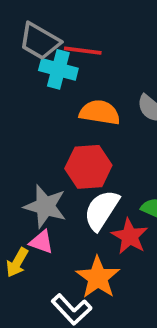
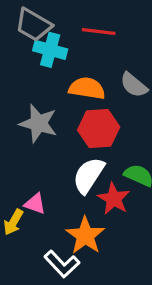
red line: (83, 51) -> (99, 31), moved
red hexagon: (88, 167) -> (99, 128), moved
gray star: (45, 206) -> (38, 123), moved

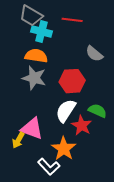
orange semicircle: (87, 88) -> (36, 56), moved
pink triangle: (35, 204) -> (32, 129), size x1.6

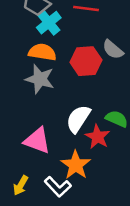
cyan cross: (42, 32) -> (49, 23), turned 36
red hexagon: (72, 81) -> (86, 61), moved
yellow arrow: (18, 140) -> (21, 185), moved

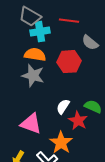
cyan cross: (49, 23) -> (40, 32), turned 30
gray semicircle: (113, 50) -> (90, 43), moved
white semicircle: (78, 119) -> (63, 107), size x0.7

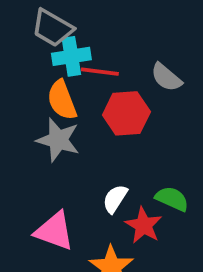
red line: (69, 21) -> (100, 72), moved
orange semicircle: (35, 55) -> (62, 100), turned -120

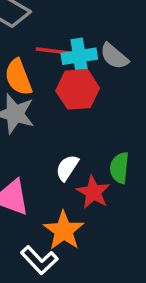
cyan cross: (71, 56) -> (79, 56), moved
green semicircle: (172, 199) -> (119, 168), turned -108

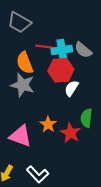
white semicircle: (67, 168) -> (71, 88), moved
orange star: (64, 231) -> (48, 124), moved, size x0.7

